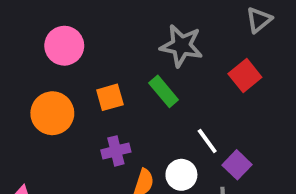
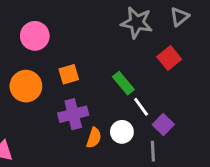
gray star: (181, 46) -> (137, 23), moved
green rectangle: (164, 91) -> (123, 83), moved
purple cross: (116, 151) -> (73, 114), size x1.4

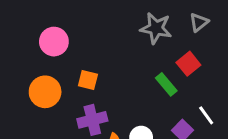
orange square: (69, 74) -> (88, 80), turned 30
green rectangle: (123, 83) -> (166, 84), moved
white line: (141, 107) -> (206, 115), moved

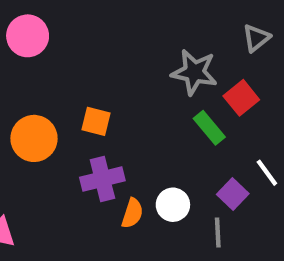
gray star: (156, 28) -> (194, 72), moved
pink circle: (54, 42) -> (28, 36), moved

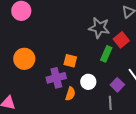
orange square: (96, 121) -> (70, 61), moved
green rectangle: (209, 128) -> (106, 54), turned 63
white circle: (173, 205) -> (88, 82), moved

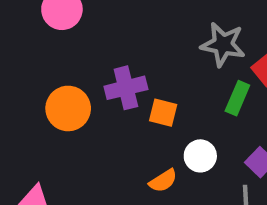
purple cross: (56, 78) -> (126, 88), moved
orange semicircle: (70, 94) -> (163, 181), turned 40

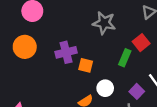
gray star: (223, 44) -> (104, 23), moved
orange circle: (68, 108) -> (25, 47), moved

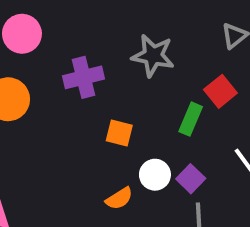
purple cross: (66, 52) -> (83, 77), moved
purple square: (137, 91) -> (191, 179), moved

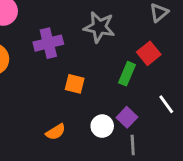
white circle: (155, 175) -> (102, 126), moved
orange semicircle: (119, 198) -> (56, 132), moved

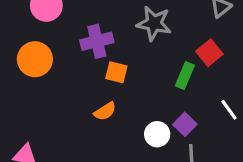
orange square: (75, 84) -> (116, 72), moved
orange semicircle: (56, 132) -> (105, 111), moved

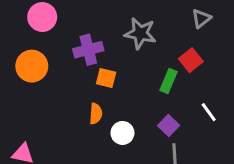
orange semicircle: (105, 111) -> (96, 114), turned -54
white circle: (157, 134) -> (122, 133), moved

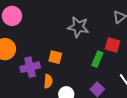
purple cross: (88, 50) -> (30, 67), moved
red square: (191, 60) -> (112, 45), turned -35

